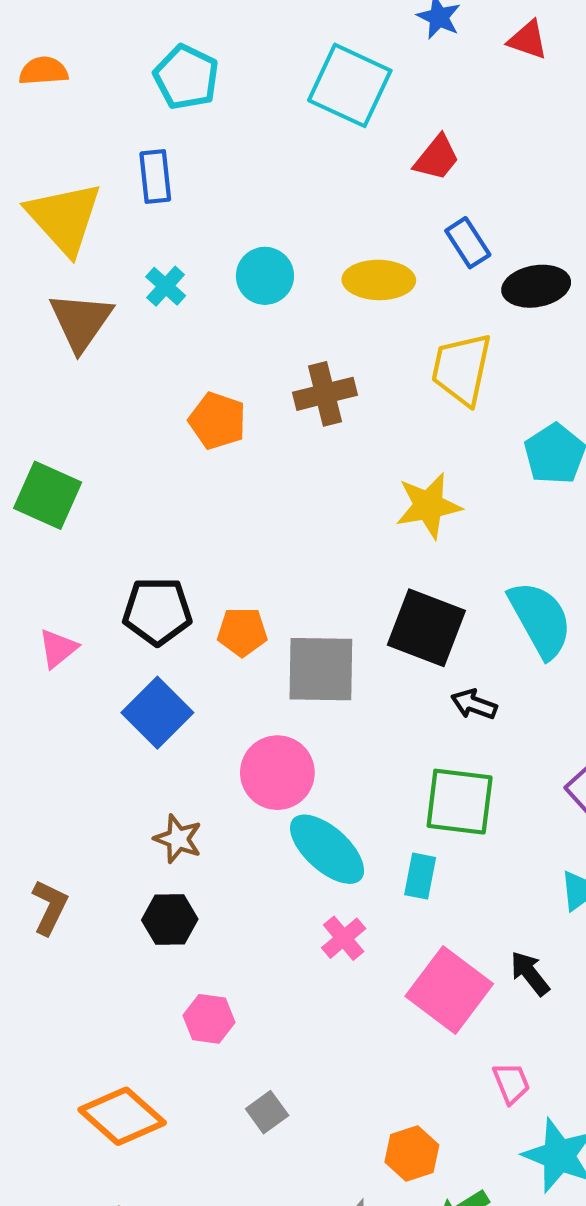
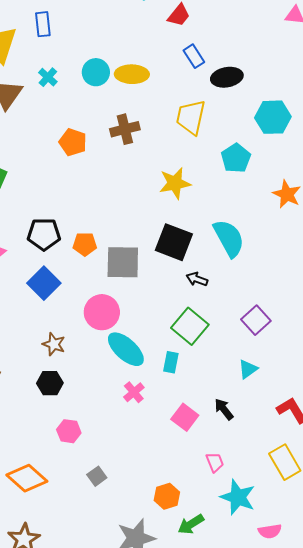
yellow ellipse: (379, 280) -> (132, 74), moved
green square: (460, 802) -> (190, 326), turned 33
pink square: (449, 990) -> (185, 417), size x0.7

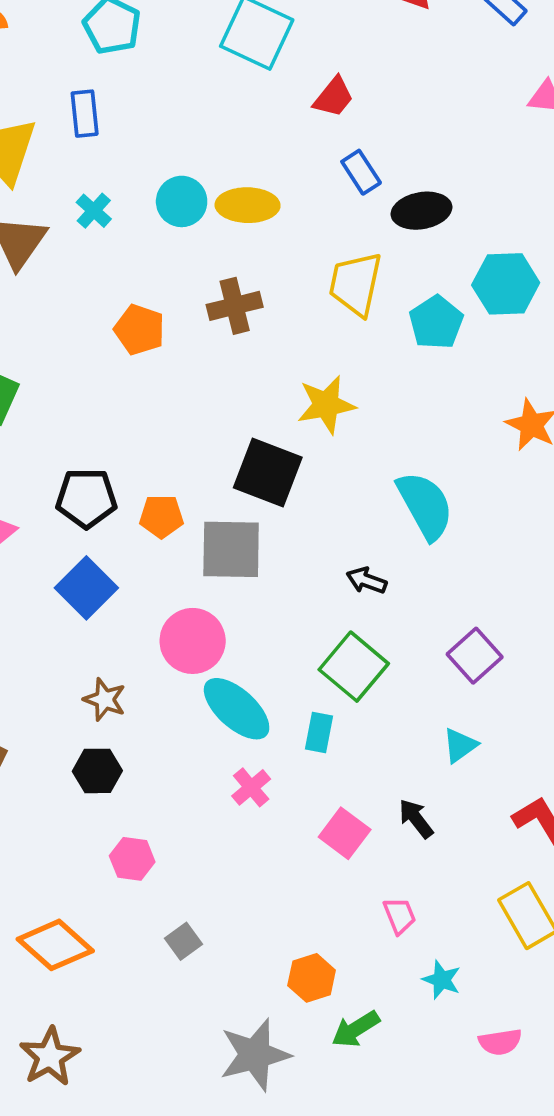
cyan pentagon: (236, 158) -> (436, 322), moved
black square: (174, 242) -> (268, 472), moved
cyan star: (238, 497) -> (442, 980), size x0.6

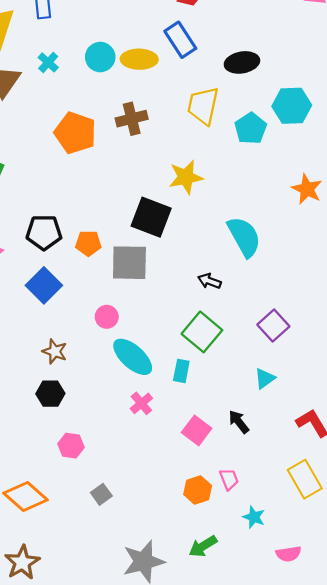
blue rectangle: (361, 172) -> (180, 40), moved, size x1.4
orange pentagon: (139, 330) -> (75, 133), size x1.4
pink circle: (193, 641) -> (107, 317), size x0.6
orange hexagon: (312, 978) -> (198, 490), moved

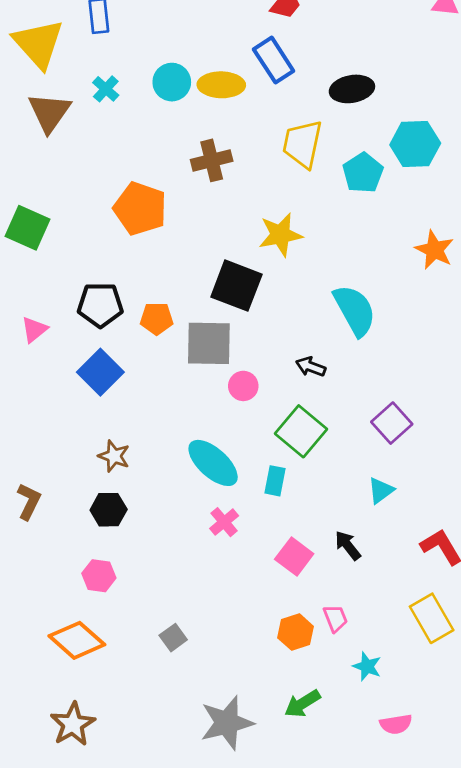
orange pentagon: (75, 133) -> (140, 209), moved
pink circle: (107, 317) -> (243, 386), moved
pink hexagon: (71, 446) -> (99, 576), moved
pink semicircle: (289, 554) -> (396, 724), moved

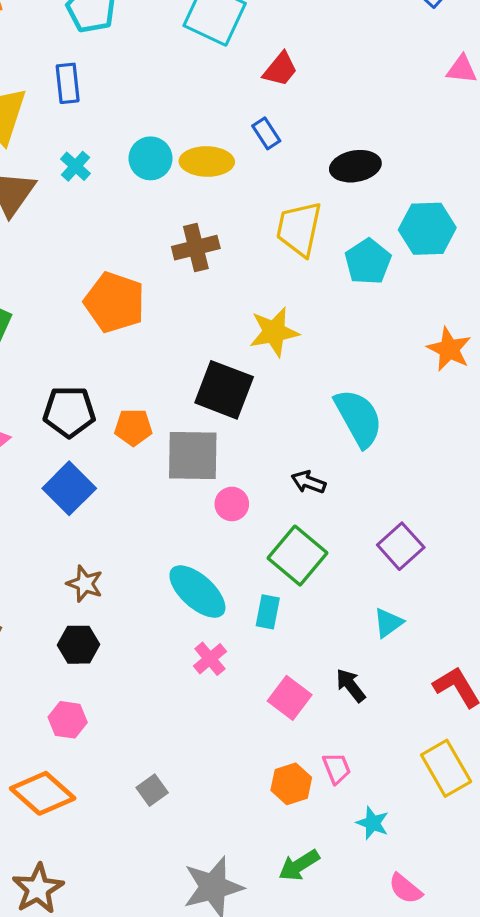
blue rectangle: (274, 60) -> (266, 133), size x0.6
pink semicircle: (396, 724) -> (405, 889), turned 48

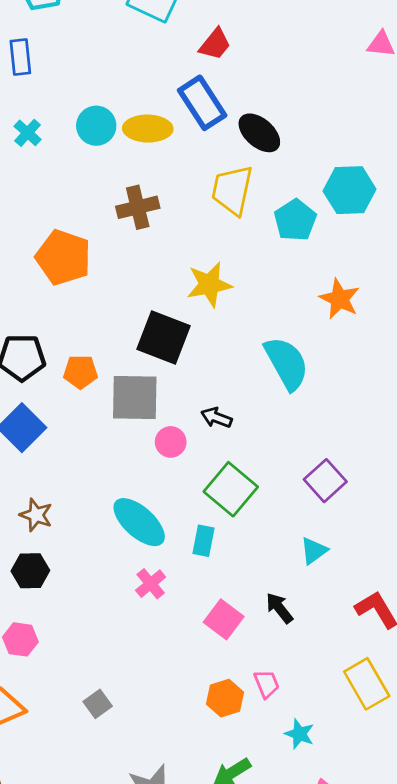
blue rectangle: (266, 133) -> (202, 103), size x1.8
black ellipse: (355, 166) -> (259, 133), moved, turned 51
orange star: (449, 349) -> (340, 299), moved
black arrow: (308, 482) -> (216, 418), moved

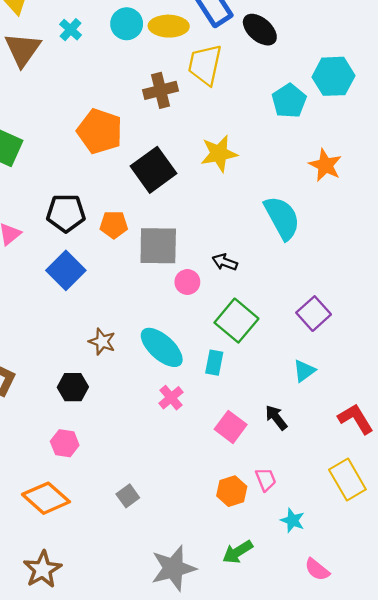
yellow trapezoid: (232, 190) -> (205, 65), moved
black square: (163, 337) -> (154, 170), moved, turned 33
brown star: (36, 515) -> (102, 342), moved

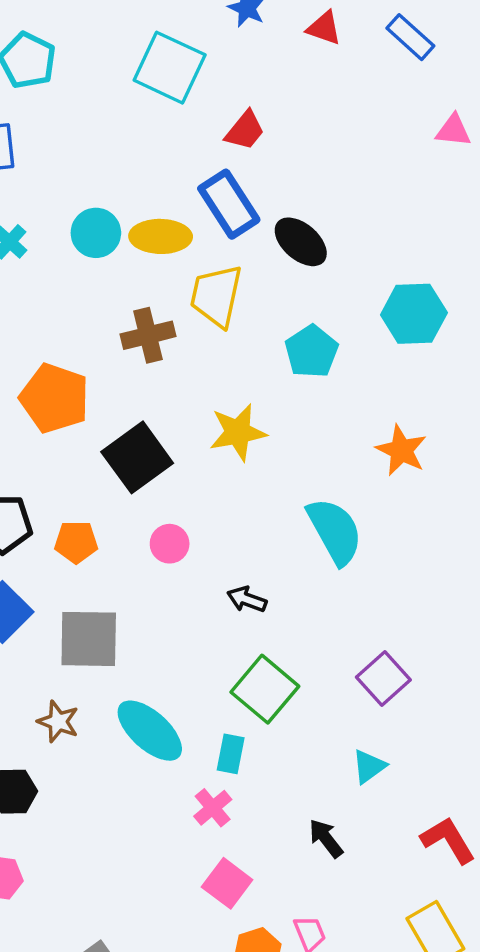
cyan pentagon: (289, 101) -> (311, 351), moved
gray square: (158, 246) -> (89, 639), moved
pink circle: (187, 282) -> (170, 544), moved
pink cross: (171, 398) -> (213, 808), moved
pink square: (231, 427) -> (227, 883), moved

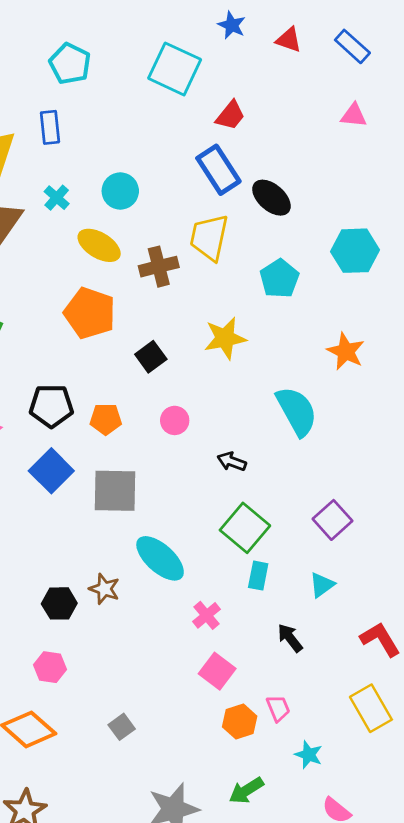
pink triangle: (453, 130) -> (354, 115), moved
yellow ellipse: (161, 236) -> (99, 245), moved, turned 30
black square: (137, 457) -> (151, 357), size x0.6
brown star: (58, 722) -> (104, 589), moved
cyan rectangle: (231, 754) -> (258, 576), moved

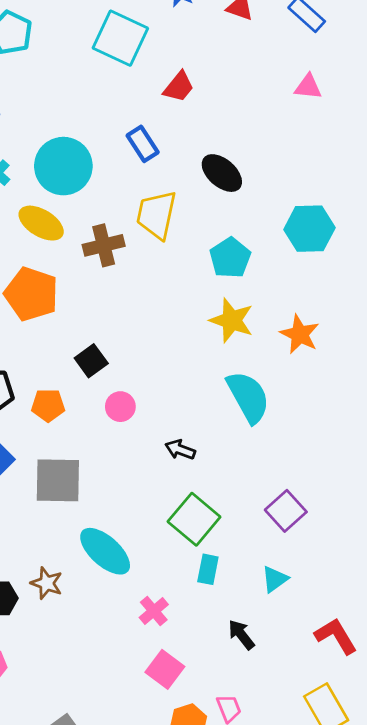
blue rectangle: (218, 170) -> (143, 144), moved, size x0.7
cyan circle: (120, 191) -> (63, 166), size x1.5
yellow star: (225, 338) -> (232, 320), moved, turned 30
black square: (151, 357) -> (91, 361), moved

